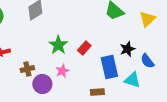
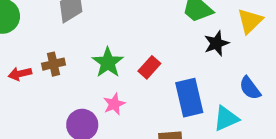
black star: (127, 49) -> (216, 43), moved
brown cross: (27, 69) -> (53, 64), moved
cyan triangle: (132, 80) -> (226, 118), turned -42

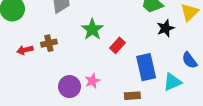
green star: (108, 63) -> (92, 29), moved
pink star: (114, 104) -> (92, 81), moved

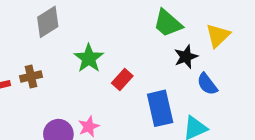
blue semicircle: (190, 60) -> (207, 84), moved

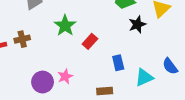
blue semicircle: (207, 84) -> (170, 66), moved
blue rectangle: (160, 108) -> (118, 63), size x0.6

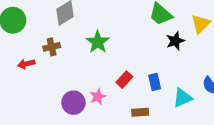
brown cross: (22, 39) -> (52, 47), moved
red rectangle: (90, 41) -> (124, 80), moved

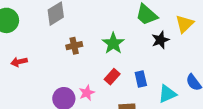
green star: (98, 42) -> (113, 43), moved
brown cross: (52, 47) -> (74, 46), moved

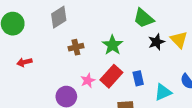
yellow triangle: (184, 24) -> (179, 40), moved, turned -30
red rectangle: (112, 77) -> (111, 76), size x1.5
pink star: (87, 93) -> (88, 80), moved

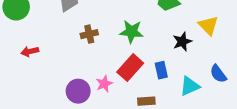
black star: (156, 42) -> (182, 42), moved
green star: (112, 45) -> (131, 32), turned -30
pink star: (88, 80) -> (104, 84), moved

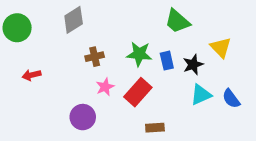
blue rectangle: (161, 70) -> (167, 61), moved
pink star: (104, 84) -> (105, 87), moved
cyan triangle: (190, 86) -> (201, 95), moved

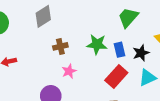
green trapezoid: (177, 21) -> (128, 17), turned 90
red rectangle: (138, 92) -> (116, 77), moved

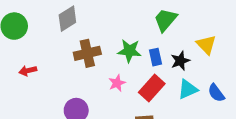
brown cross: (60, 46) -> (87, 53), size x1.5
pink star: (69, 71) -> (117, 83), moved

